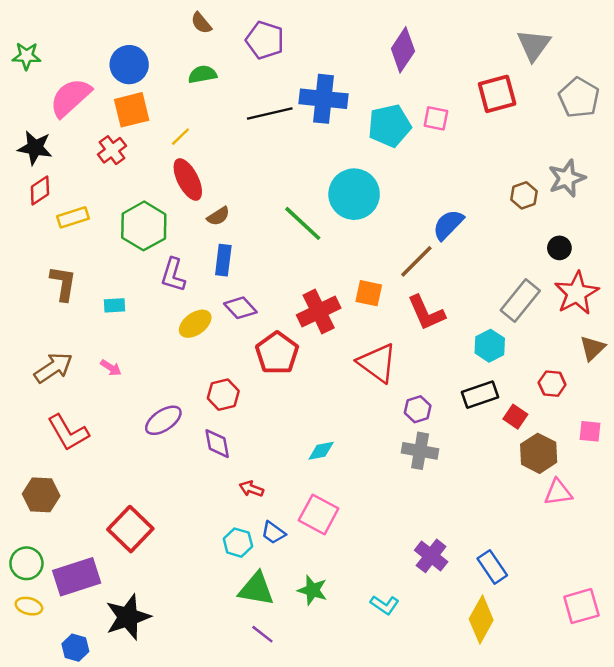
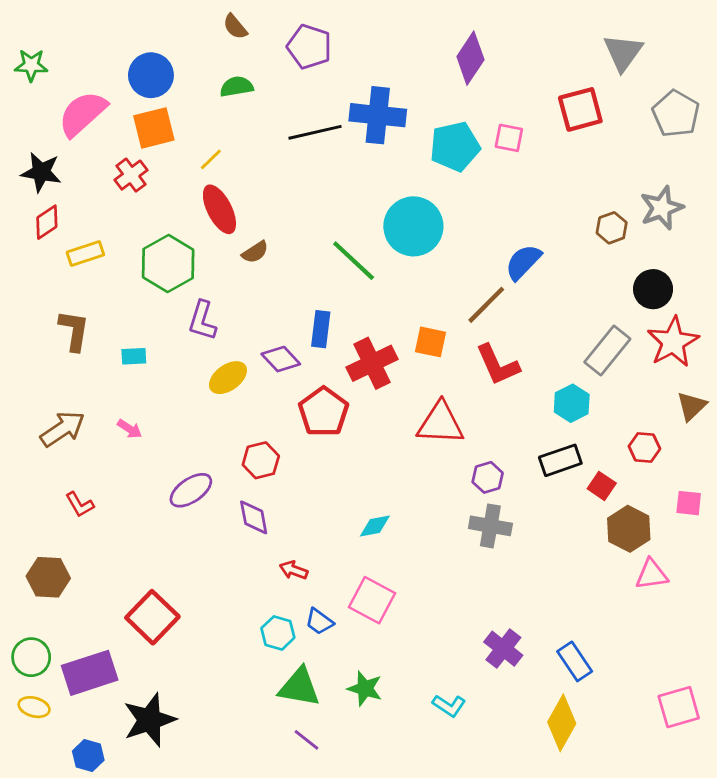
black circle: (559, 248) -> (653, 289), size x1.4
blue rectangle: (223, 260) -> (321, 329), moved
red triangle: (377, 363) -> (441, 423), turned -33
red L-shape: (68, 433) -> (80, 505), size x0.6

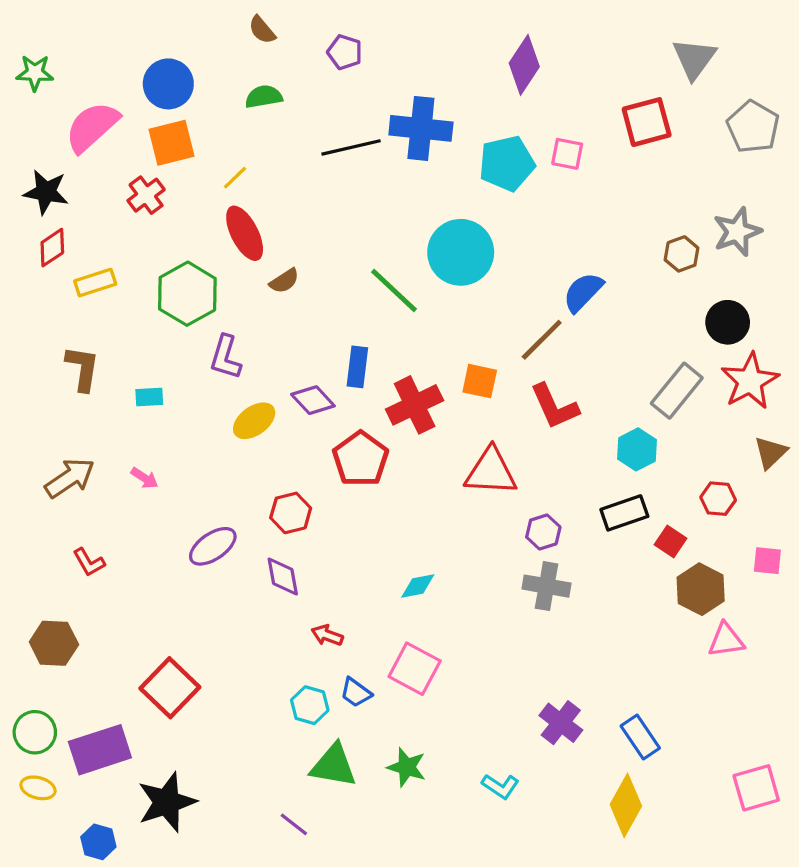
purple pentagon: (309, 47) -> (345, 52), size x0.7
purple line: (306, 740) -> (294, 824), moved

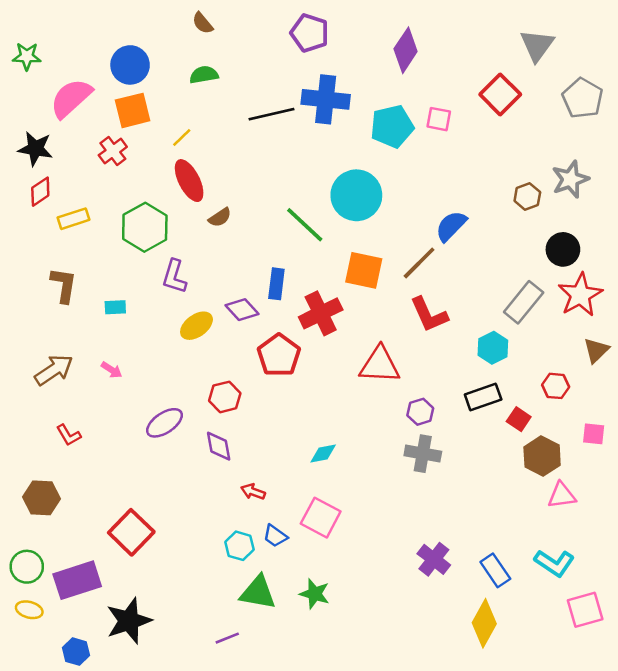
purple pentagon: (345, 52) -> (310, 33), moved, size x1.4
red square: (647, 122) -> (500, 94), turned -30
orange square: (480, 381) -> (364, 270), moved, size x1.4
cyan L-shape: (500, 786) -> (554, 563), moved, size x1.4
purple line: (294, 824) -> (227, 638), turned -60

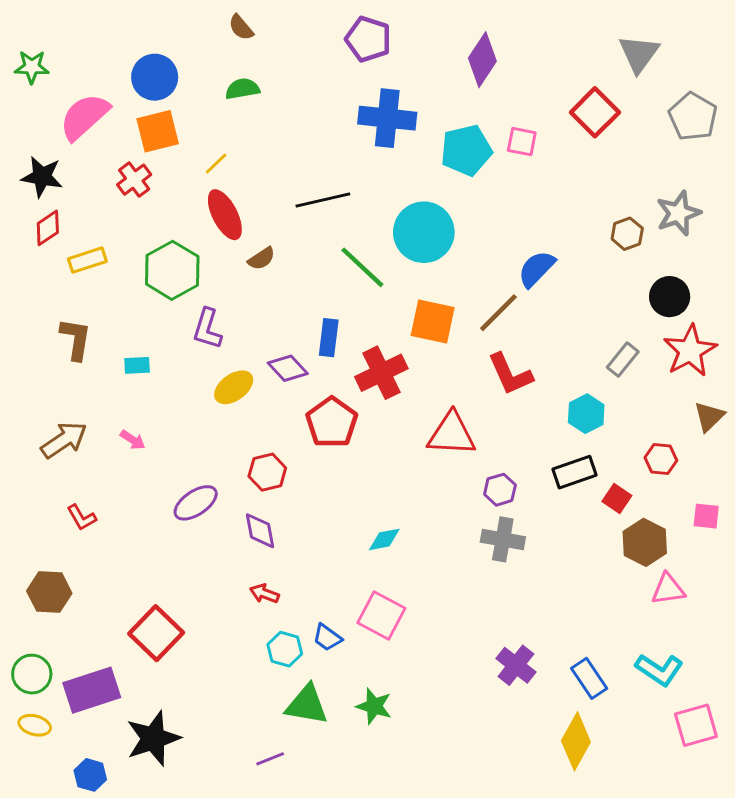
black line: (271, 114) -> (323, 200), moved
gray rectangle: (524, 302) -> (623, 360), size x0.7
red arrow: (253, 492) -> (264, 594), moved

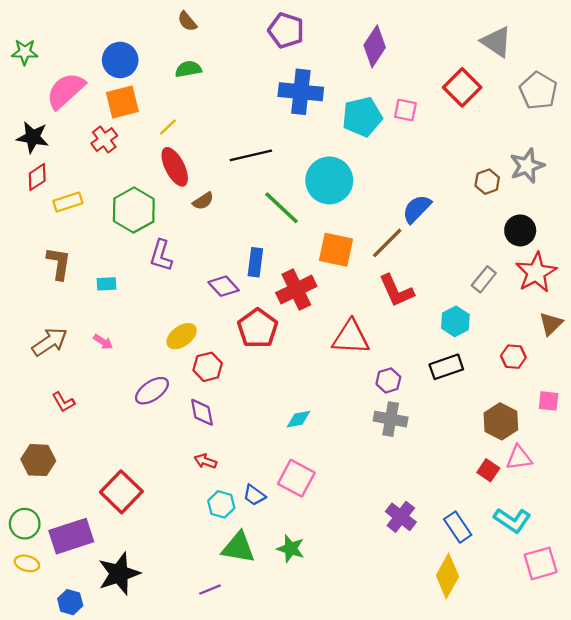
gray triangle: (639, 54) -> (496, 42), turned -32
yellow ellipse: (234, 387) -> (182, 336), moved
red square: (617, 498) -> (488, 470), moved

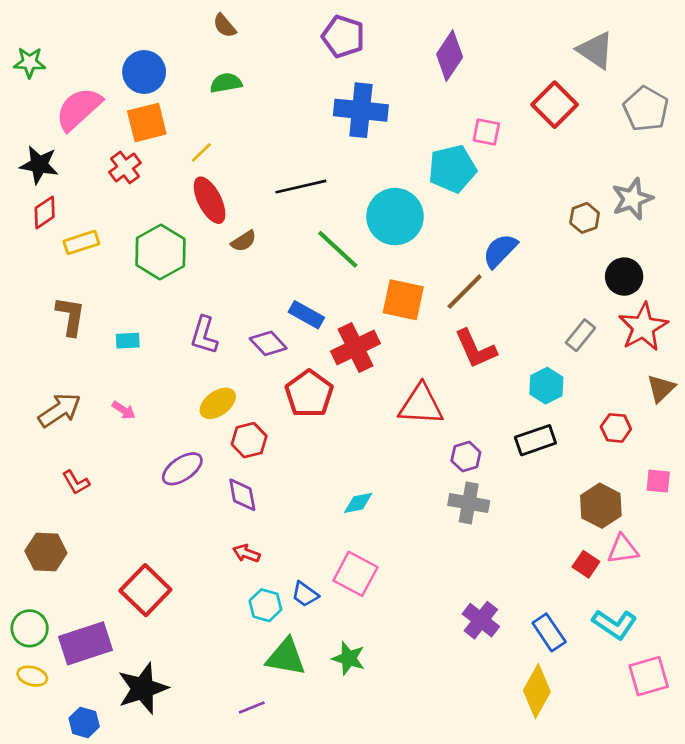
cyan pentagon: (362, 117) -> (452, 169), moved
purple L-shape: (161, 255) -> (204, 335), moved
blue rectangle: (255, 262) -> (306, 315), turned -68

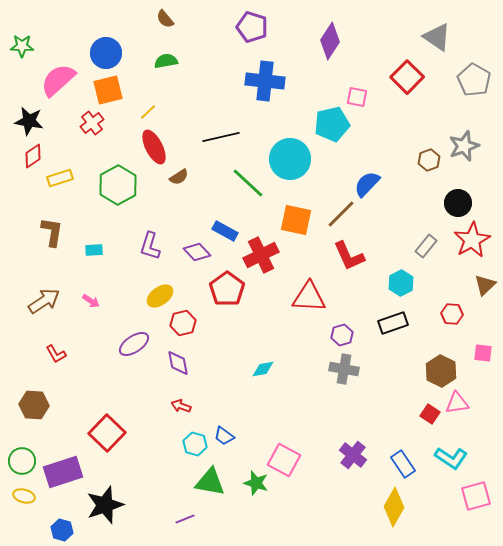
pink square: (355, 574) -> (284, 460), moved

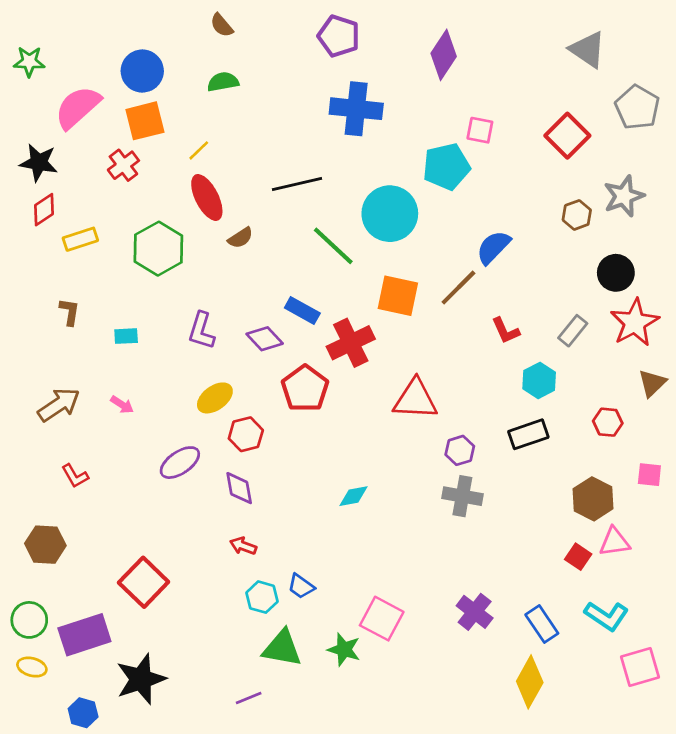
red square: (407, 77) -> (567, 136), moved
brown L-shape: (52, 232) -> (70, 312), size x0.7
red L-shape: (349, 256) -> (506, 331), moved, size x0.7

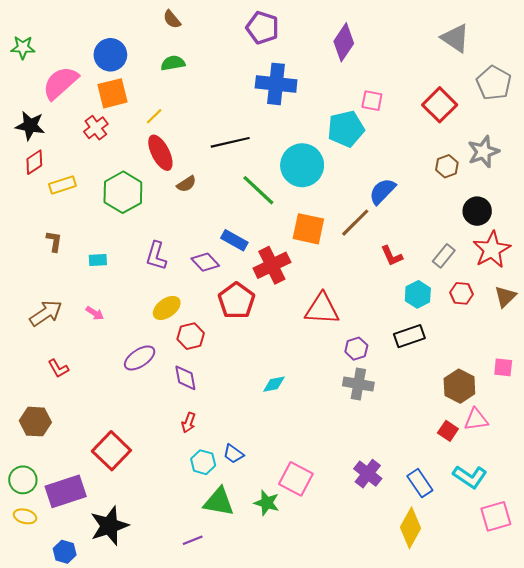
red hexagon: (608, 422) -> (462, 293), moved
red arrow: (243, 546) -> (189, 423), turned -90

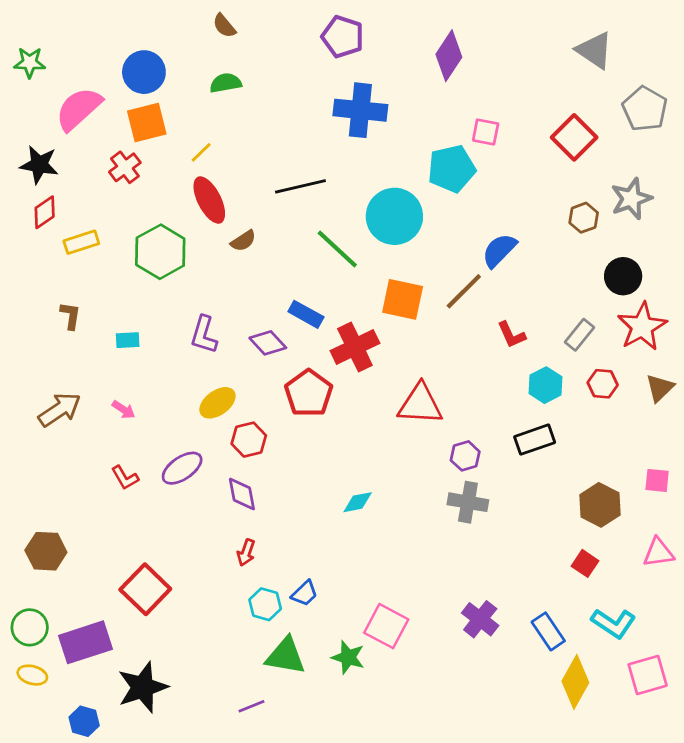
red L-shape: (58, 368) -> (125, 478), moved
pink triangle: (476, 419) -> (658, 553), moved
blue trapezoid: (233, 454) -> (305, 593), turned -80
yellow diamond: (410, 528) -> (575, 682), moved

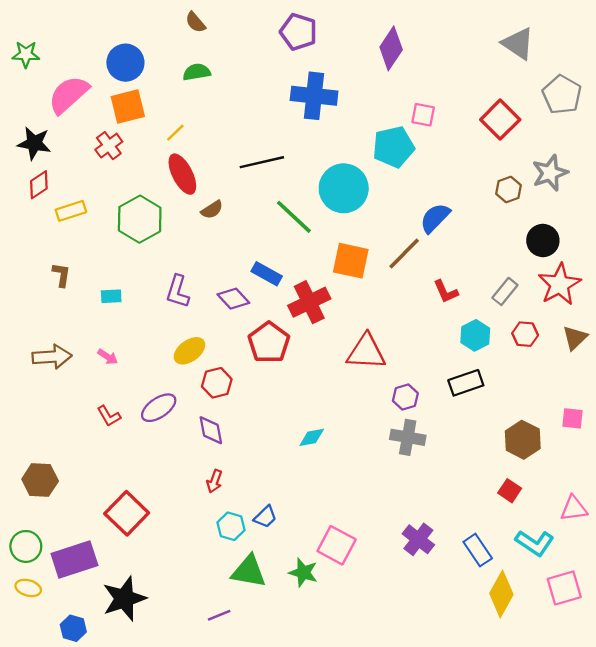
brown arrow: (60, 410) -> (52, 357), turned 30
pink triangle: (658, 553) -> (574, 509), moved

